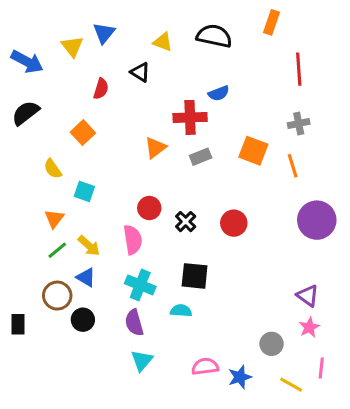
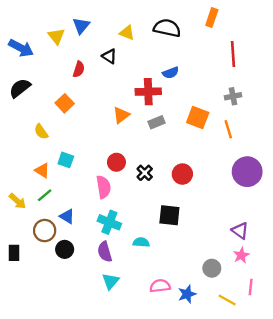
cyan square: (84, 191) -> (66, 160), moved
orange triangle: (54, 219) -> (42, 170), turned -35
yellow arrow: (89, 246) -> (18, 201), moved
black square: (195, 276) -> (169, 215), moved

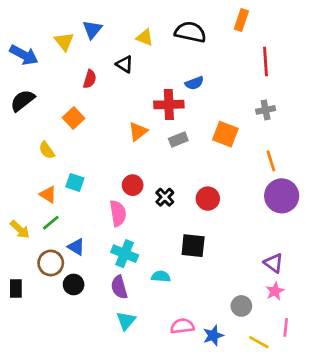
orange line: (228, 129) -> (271, 161), moved

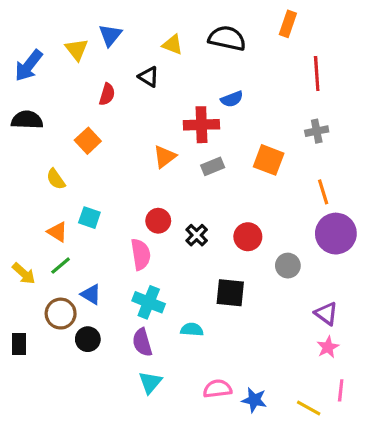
blue arrow: (24, 55) -> (29, 65), turned 100
black semicircle: (23, 101) -> (27, 120), turned 40
gray circle: (241, 306) -> (288, 266), moved
blue star: (213, 335) -> (254, 400), turned 30

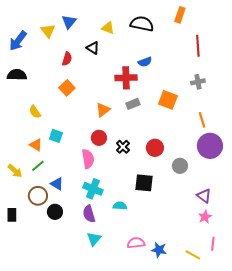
orange square: (88, 141) -> (67, 88), moved
orange triangle: (165, 157) -> (103, 110), moved

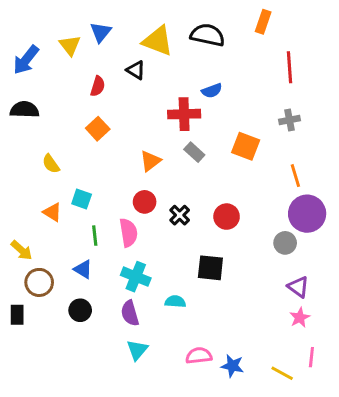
yellow triangle: (108, 28) -> (158, 41), size x1.6
gray rectangle: (133, 104) -> (194, 152), turned 64
green line: (38, 166) -> (95, 236), moved, turned -56
gray circle: (180, 166) -> (285, 243), moved
brown circle: (38, 196) -> (39, 282), moved

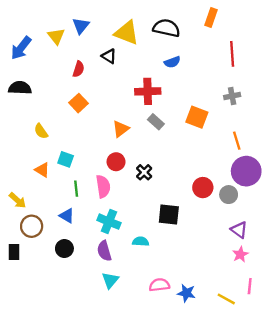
blue semicircle: (212, 91) -> (172, 62), moved
red circle: (227, 217) -> (203, 188), moved

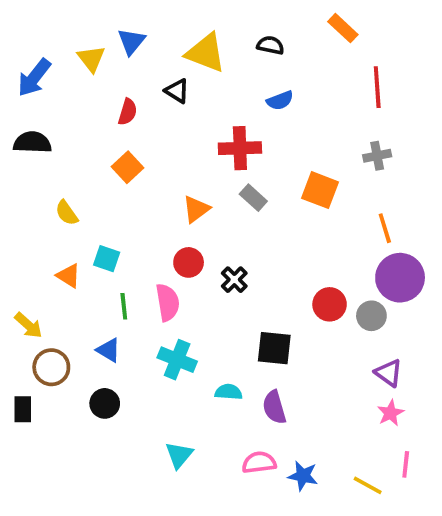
orange rectangle: (211, 17) -> (343, 28), turned -66
black semicircle: (166, 28) -> (270, 45), size x0.6
purple semicircle: (104, 251) -> (274, 407), moved

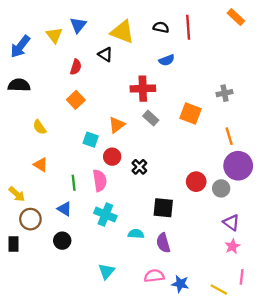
orange rectangle: (343, 28) -> (236, 17), moved
red line: (377, 87) -> (188, 27), moved
cyan square: (107, 259) -> (91, 140), moved

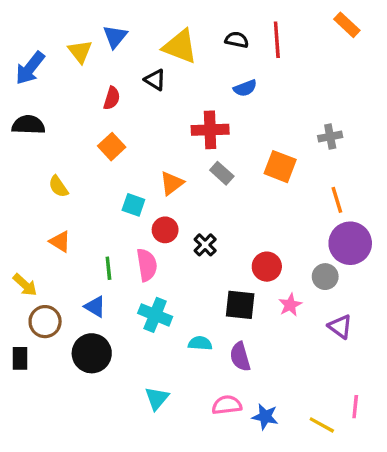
red circle: (196, 182) -> (267, 267), moved
black circle: (62, 241) -> (92, 353), size x1.5
pink star: (232, 246) -> (290, 305), moved

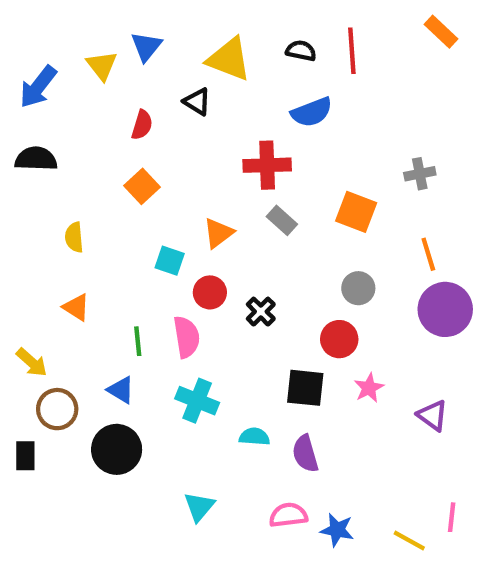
blue semicircle: (245, 88) -> (312, 112), size x1.4
yellow semicircle: (58, 187) -> (74, 237), turned 30
gray circle: (325, 277) -> (358, 288), moved

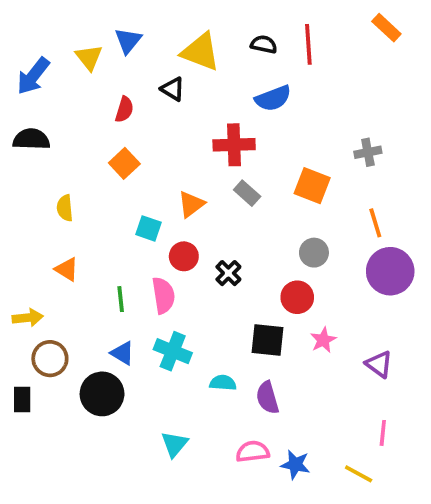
yellow arrow: (32, 362) -> (28, 318), turned -48
blue triangle: (121, 390) -> (122, 353), moved
pink line: (452, 517) -> (383, 433), moved

